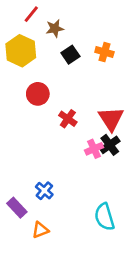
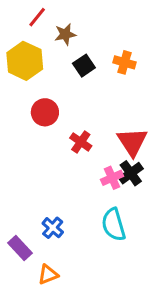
cyan semicircle: (104, 217) -> (114, 225), moved

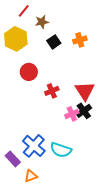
orange cross: (124, 62) -> (80, 40), turned -32
red cross: (81, 142) -> (52, 91), turned 32
cyan semicircle: (114, 225) -> (61, 150), moved, turned -55
blue cross: (53, 228) -> (34, 146), size x1.6

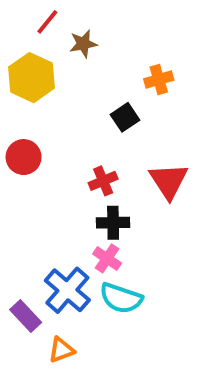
black square: (54, 42) -> (125, 117), moved
red circle: (29, 72) -> (24, 157), moved
black cross: (84, 111) -> (113, 223), moved, turned 35
pink cross: (72, 114) -> (107, 258), moved, turned -32

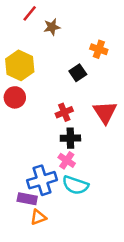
yellow hexagon: (32, 78) -> (20, 65), moved
orange cross: (159, 80) -> (99, 49), turned 35
blue cross: (67, 290) -> (42, 180), turned 32
purple rectangle: (26, 316) -> (27, 199), moved, turned -36

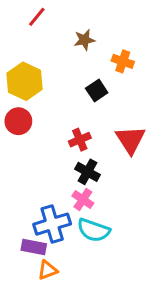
brown star: (52, 27) -> (84, 40), moved
black cross: (70, 138) -> (87, 172), turned 30

